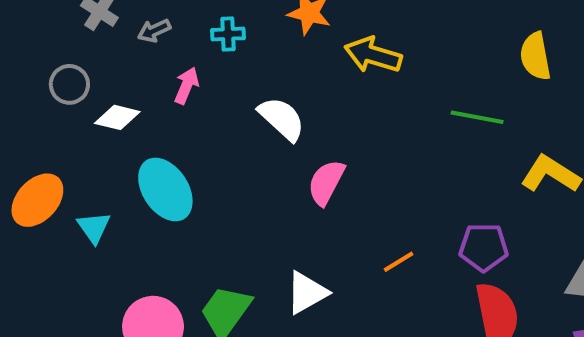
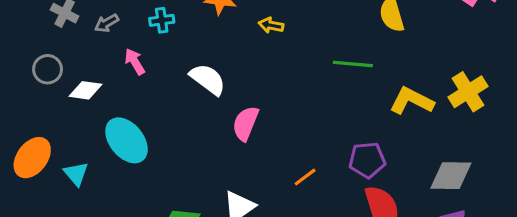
yellow arrow: (373, 55) -> (271, 25), size x0.6
pink arrow: (187, 86) -> (135, 62), turned -48

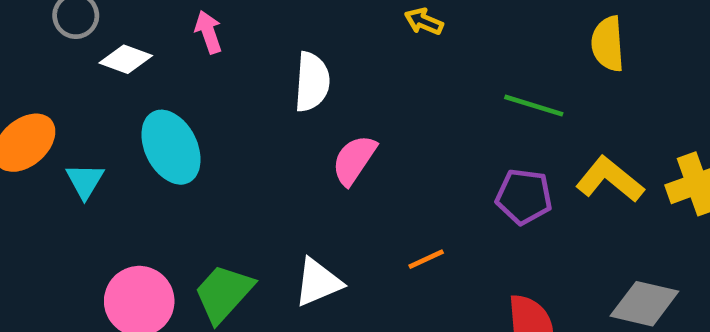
white semicircle: (208, 79) -> (312, 82), turned 45
purple pentagon: (367, 160) -> (524, 197), moved

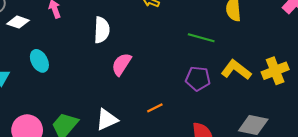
cyan ellipse: (171, 147) -> (39, 61), size x0.7

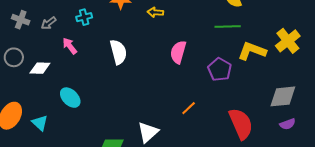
green line: (201, 38) -> (228, 27), moved
pink semicircle: (121, 64) -> (178, 52), moved
purple pentagon: (198, 79) -> (220, 70), turned -30

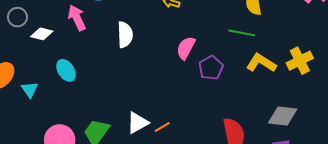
pink arrow: (70, 46) -> (77, 18), size x1.4
purple pentagon: (220, 70) -> (211, 68), moved
orange line: (189, 108) -> (162, 127), moved

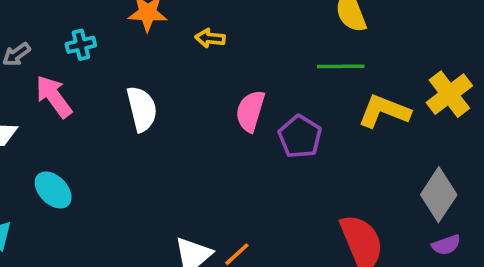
gray diamond: (283, 116) -> (439, 195), turned -52

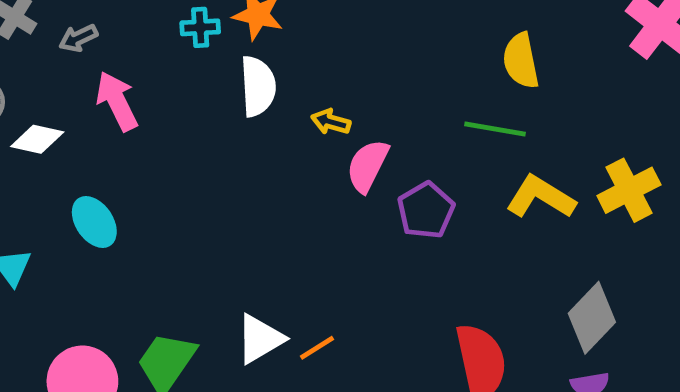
yellow arrow: (210, 38) -> (331, 122), moved
cyan cross: (81, 45) -> (200, 27), moved
white semicircle: (142, 109) -> (258, 86), moved

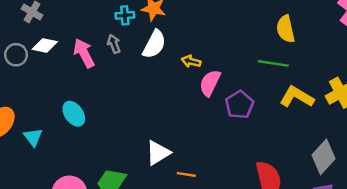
gray arrow: (78, 38) -> (114, 44), moved, turned 96
white semicircle: (258, 86) -> (154, 44), turned 32
white diamond: (37, 139) -> (45, 46), moved
white triangle: (260, 339) -> (158, 153), moved
orange line: (317, 348) -> (186, 174), turned 42

